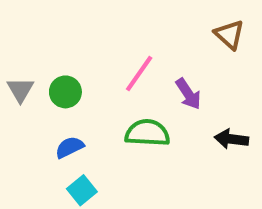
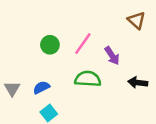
gray triangle: (20, 90) -> (12, 89), moved
green circle: (65, 92) -> (50, 45), moved

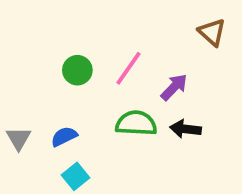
purple arrow: (112, 56) -> (174, 87), turned -102
black arrow: (138, 83) -> (185, 129), moved

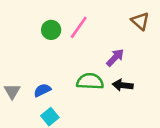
pink line: (129, 68) -> (79, 27), moved
green circle: (77, 70) -> (51, 30), moved

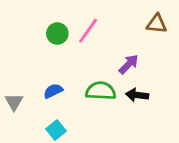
brown triangle: (140, 21) -> (157, 24), turned -36
blue semicircle: (42, 90) -> (53, 91), moved

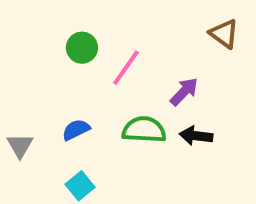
brown triangle: (157, 24) -> (224, 34), turned 30
pink line: (88, 31) -> (126, 68), moved

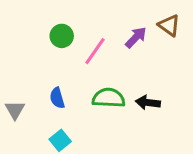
purple arrow: (184, 92) -> (136, 37), moved
blue semicircle: (76, 130) -> (57, 98), turned -80

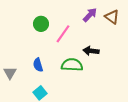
purple arrow: (136, 37) -> (90, 15), moved
black arrow: (148, 102) -> (91, 51), moved

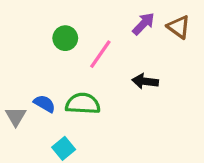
blue semicircle: (38, 65) -> (44, 104), moved, turned 136
green semicircle: (72, 65) -> (83, 104), moved

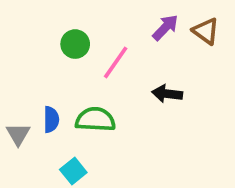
blue semicircle: (44, 104) -> (51, 119), turned 60

